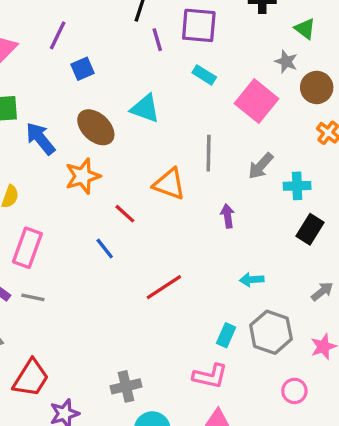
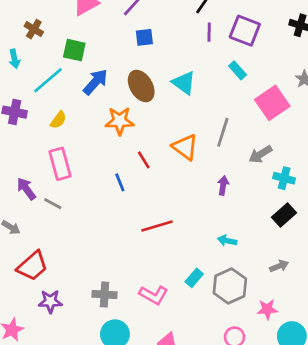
blue arrow: (40, 139) -> (95, 82), turned 64
pink rectangle: (27, 248) -> (60, 164), turned -52
pink L-shape: (210, 376) -> (154, 295), moved

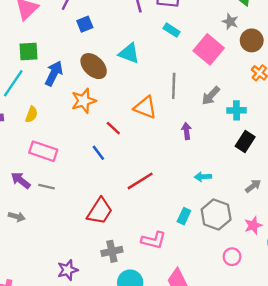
pink rectangle: (60, 164) -> (43, 151), turned -40
red trapezoid: (32, 266) -> (100, 211), moved

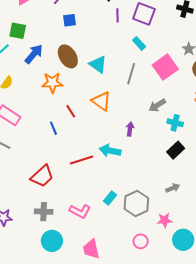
cyan triangle: (129, 53) -> (98, 64), moved
gray line: (174, 86) -> (131, 74), moved
cyan arrow: (203, 177) -> (110, 151), moved, size x1.5

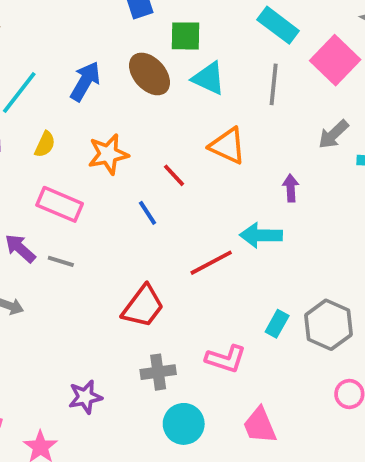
green square: (18, 31) -> (185, 36), moved
cyan rectangle: (139, 43) -> (278, 25), size x1.5
orange star: (52, 83) -> (108, 154), moved

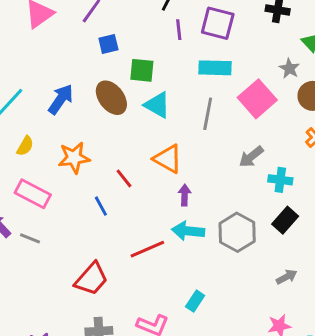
cyan rectangle: (278, 25) -> (215, 68), turned -40
purple arrow: (291, 188) -> (185, 195), moved
gray hexagon: (329, 325) -> (237, 232), moved

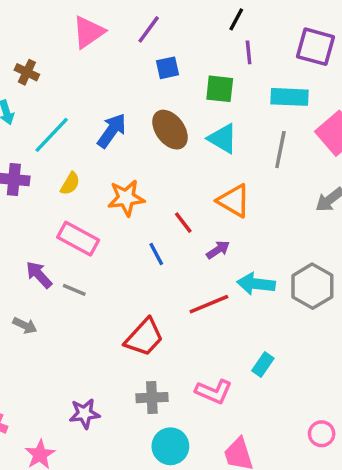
purple square: (218, 23) -> (316, 47), moved
green square: (142, 70) -> (220, 89), moved
purple arrow: (185, 195) -> (218, 250), moved, turned 54

